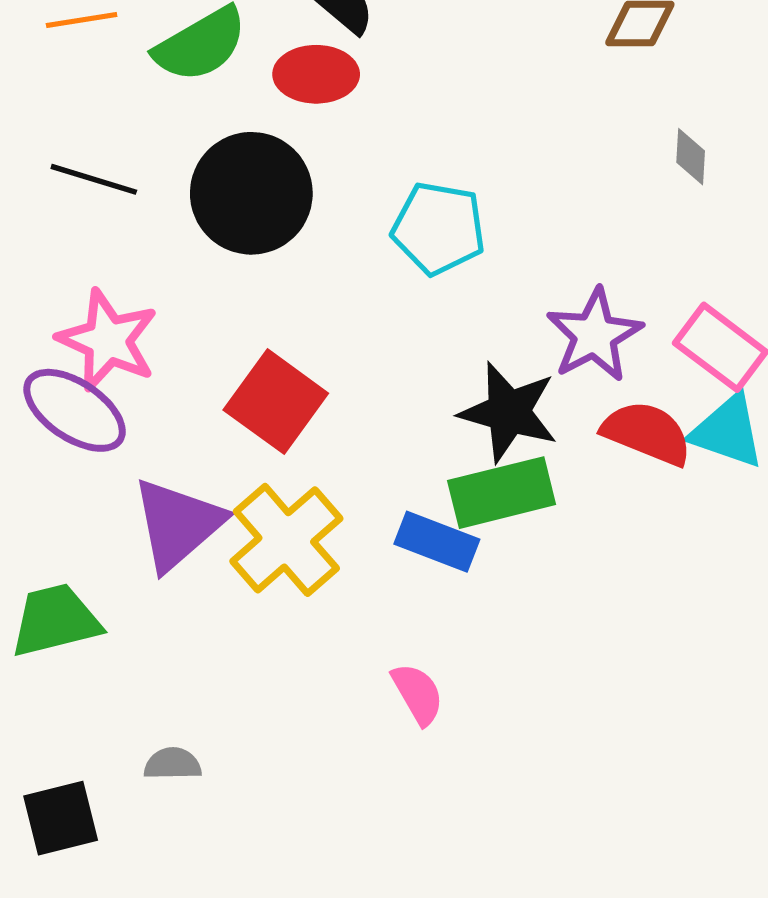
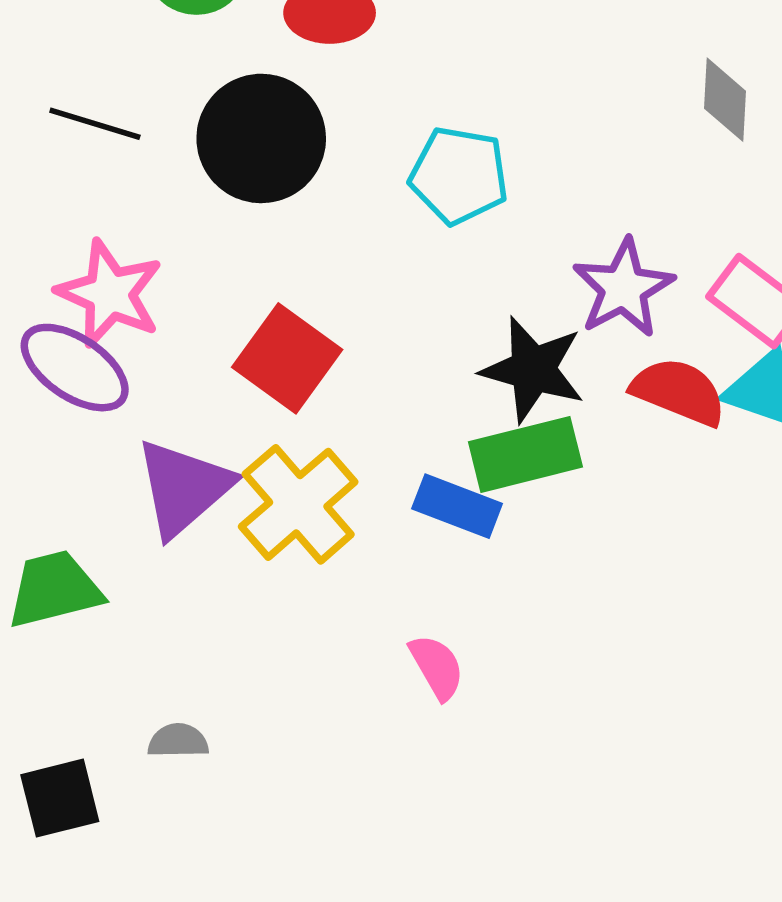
gray diamond: (691, 157) -> (725, 100), size x1.4

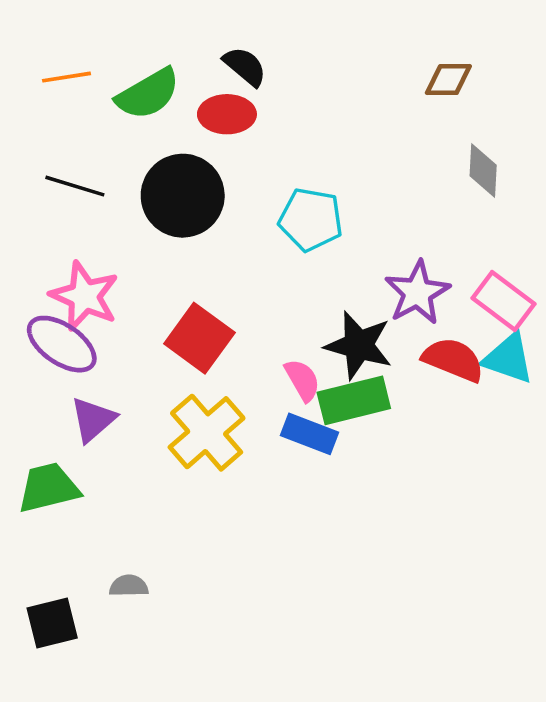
purple triangle: (184, 488) -> (93, 420), moved, size x0.7
pink semicircle: (437, 667) -> (302, 380), moved

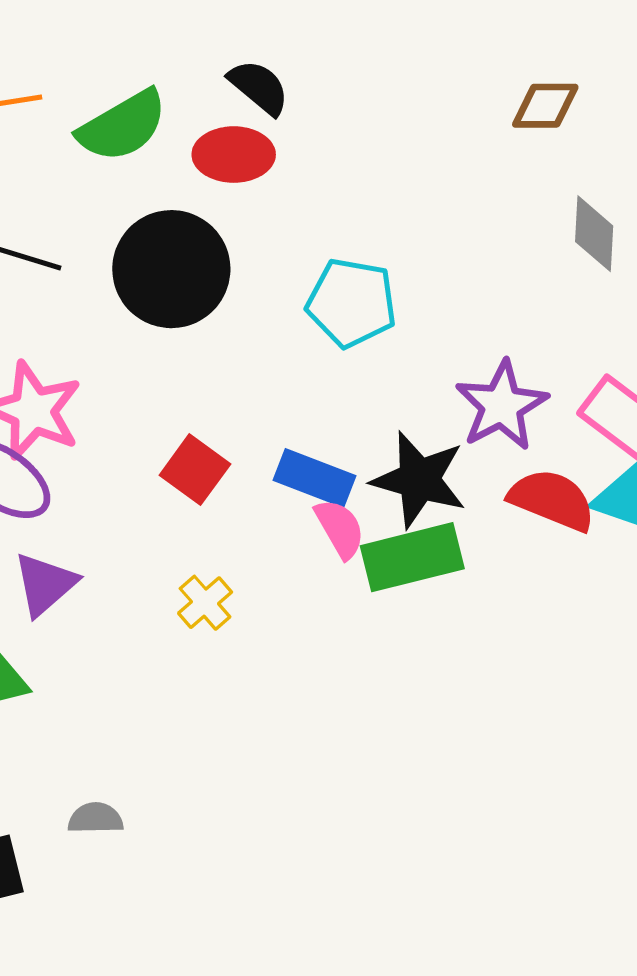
red square: (199, 338) -> (195, 470), size x0.7
yellow cross: (207, 433) -> (205, 603), size x0.5
blue rectangle: (310, 434) -> (315, 478), moved

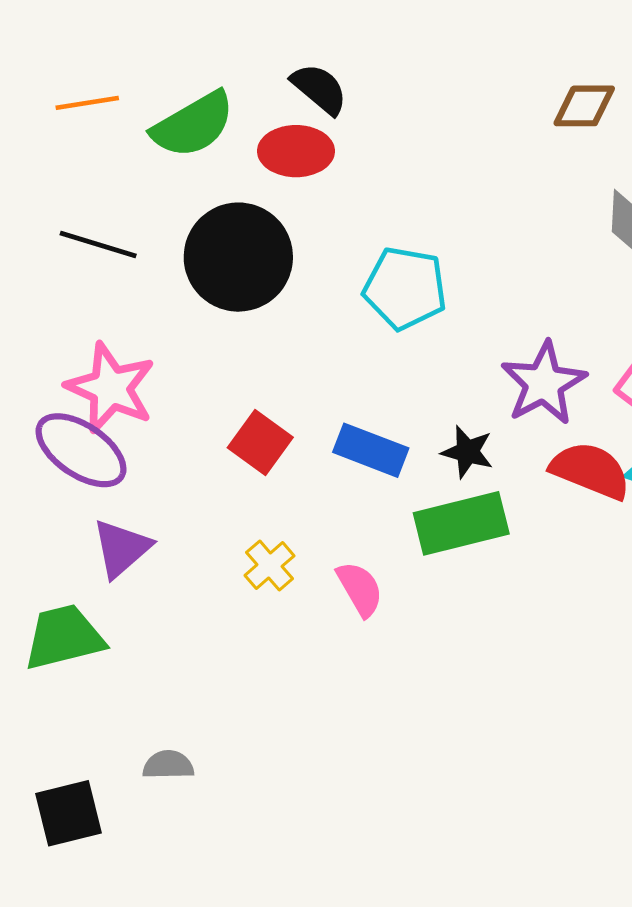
black star: (419, 480) -> (467, 452), size x0.6
pink semicircle: (340, 529) -> (360, 589), moved

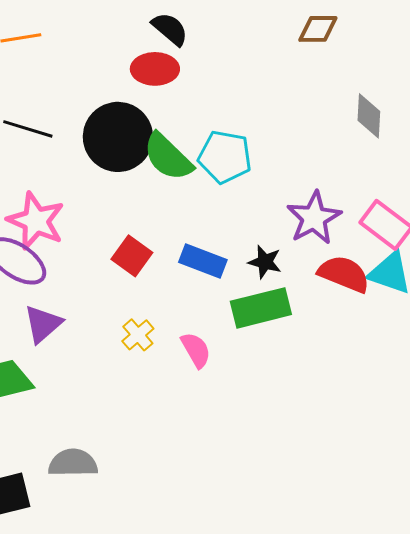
brown diamond: (584, 106) -> (318, 29), moved
green semicircle: (193, 125) -> (168, 157), moved, turned 74
gray semicircle: (168, 765) -> (73, 463), size x1.5

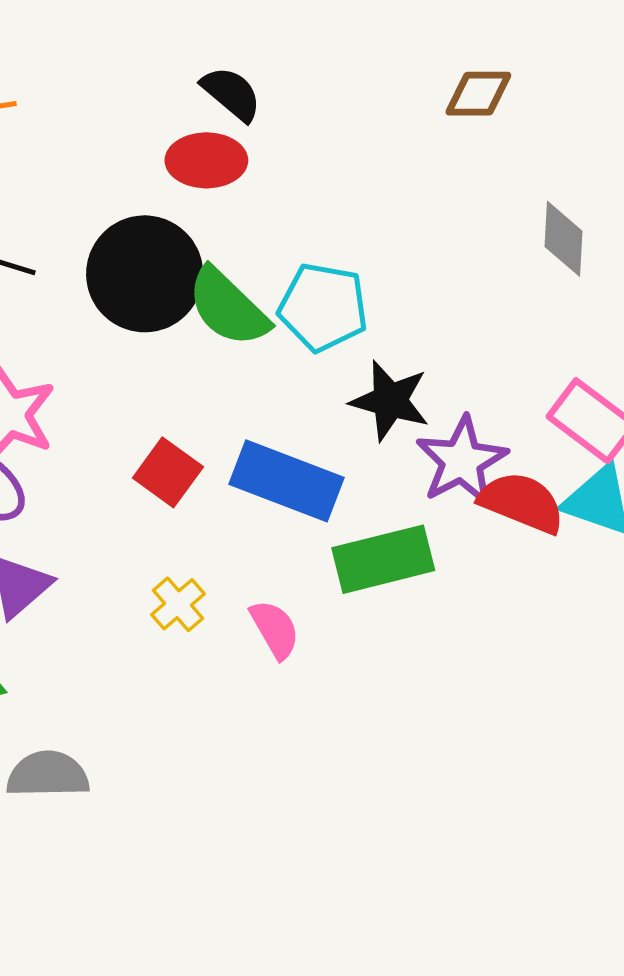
purple star: (314, 218) -> (462, 461), moved
blue rectangle: (203, 261) -> (286, 481), size x1.4
black star: (265, 262) -> (390, 401), moved, size x1.4
gray semicircle: (73, 463) -> (48, 774), moved

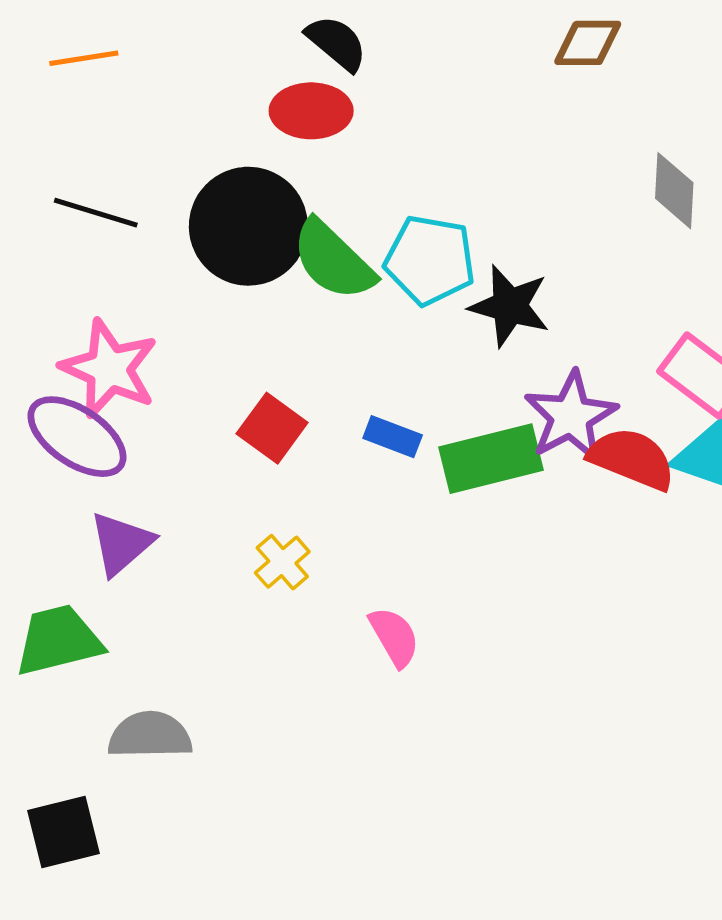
black star: (390, 401) -> (510, 306), moved
blue rectangle: (286, 481) -> (393, 437), size x0.5
green rectangle: (383, 559) -> (491, 459), moved
pink semicircle: (275, 629) -> (394, 637), moved

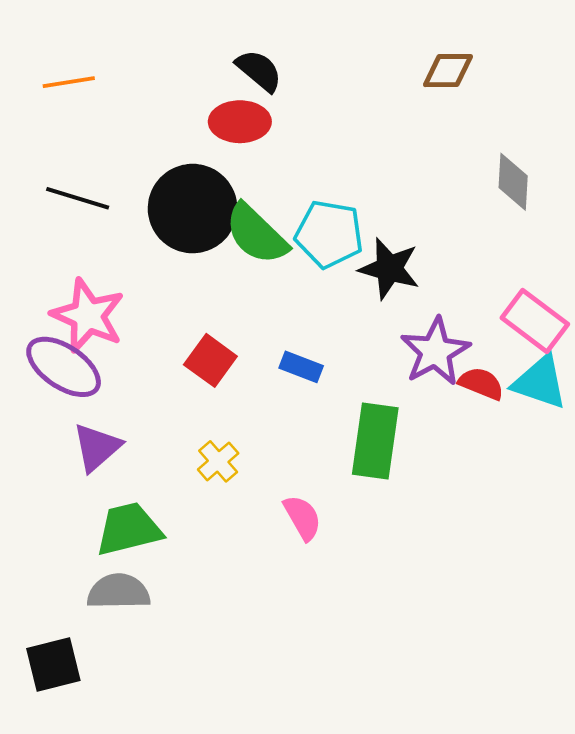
green rectangle: (491, 459) -> (375, 441), moved, turned -68
red semicircle: (632, 459) -> (481, 383), size x0.7
green trapezoid: (58, 640) -> (129, 529), moved

